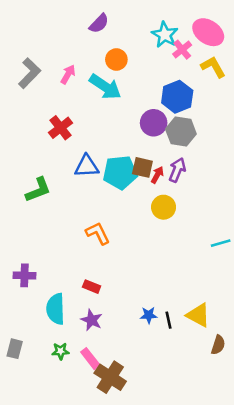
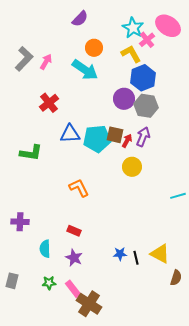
yellow L-shape: (213, 67) -> (131, 54), moved
pink arrow: (68, 74) -> (46, 62), moved
green L-shape: (38, 190) -> (31, 153), turned 30
cyan semicircle: (56, 309) -> (45, 249), size x0.7

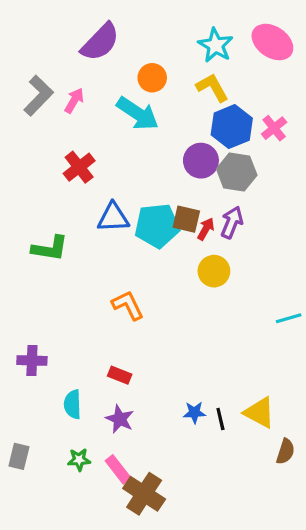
purple semicircle: (80, 19) -> (100, 42), moved, size x1.5
pink cross: (147, 40) -> (274, 128), moved

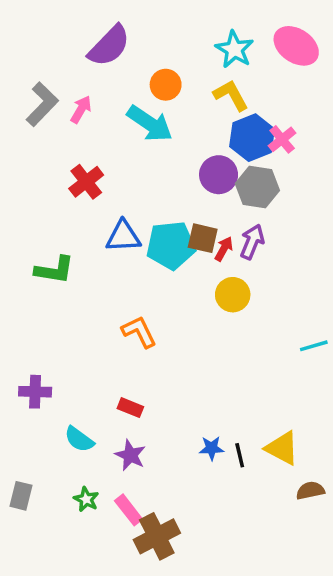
pink cross: (274, 128) -> (282, 139), moved
cyan semicircle: (73, 404) -> (79, 439), turned -52
brown semicircle: (285, 451) -> (310, 491), turned -120
green star: (79, 460) -> (86, 499), turned 30
brown cross: (144, 494) -> (157, 536), turned 30

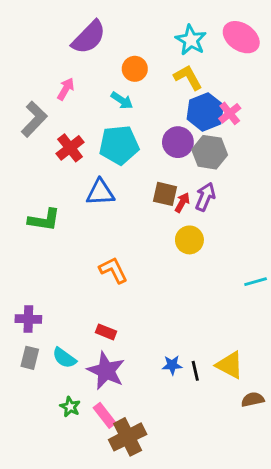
gray L-shape: (42, 104) -> (34, 119), moved
cyan arrow: (150, 124) -> (122, 100), size x0.6
cyan pentagon: (171, 245) -> (119, 145), moved
purple star: (130, 455) -> (106, 371), size x1.5
gray rectangle: (21, 496) -> (30, 358), moved

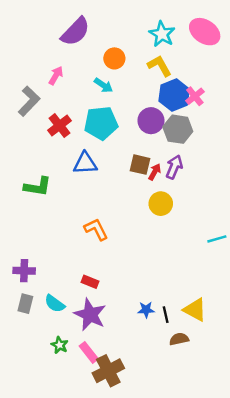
brown semicircle: (253, 400) -> (179, 339), moved

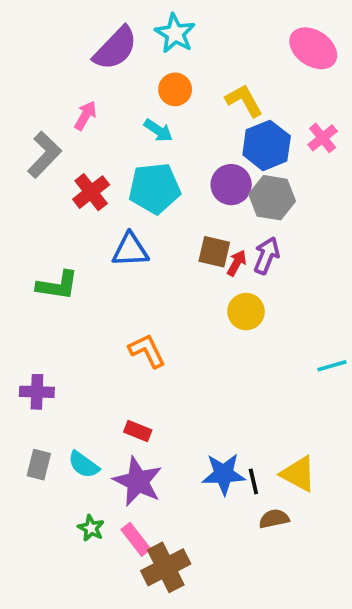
cyan star: (162, 34) -> (175, 33), moved
pink cross: (195, 96) -> (323, 138), moved
purple cross: (24, 271) -> (37, 392), moved
blue star: (146, 310) -> (224, 474), size x1.6

